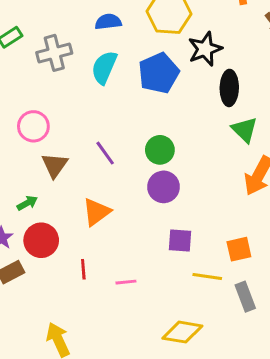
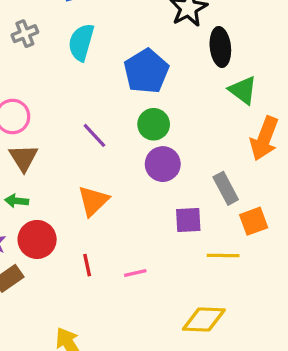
gray cross: (54, 53) -> (25, 34), size x0.7
blue pentagon: (159, 73) -> (146, 71), moved
brown triangle: (55, 165) -> (23, 158), moved
green arrow: (27, 203) -> (17, 201), turned -138
gray rectangle: (245, 297) -> (226, 188), moved

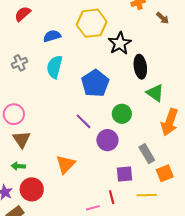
green circle: (154, 124) -> (122, 114), moved
purple line: (94, 135) -> (84, 121), moved
red line: (87, 265) -> (112, 197), moved

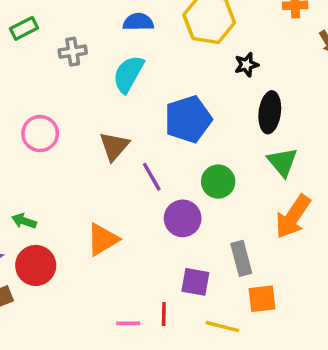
black star: (120, 43) -> (246, 65), size x0.6
brown triangle: (21, 139) -> (114, 146), moved

